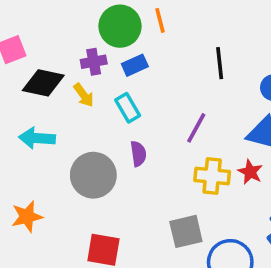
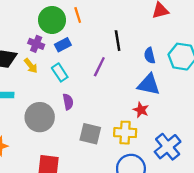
purple cross: (94, 62) -> (36, 44), turned 35
purple line: (196, 128) -> (99, 67), moved
yellow cross: (212, 176) -> (125, 133), moved
gray square: (186, 231) -> (90, 134), moved, turned 30

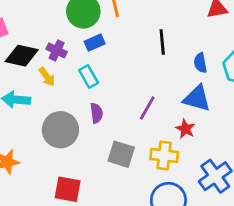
purple cross: (36, 44) -> (57, 50), moved
yellow arrow: (31, 66) -> (47, 77), moved
purple line: (99, 67) -> (147, 108), moved

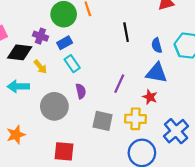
blue rectangle: (95, 43) -> (65, 43), moved
purple cross: (57, 50) -> (40, 36), moved

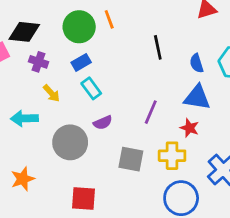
purple cross: (40, 36) -> (38, 62), moved
black diamond: (20, 52) -> (24, 32), moved
purple semicircle: (81, 91) -> (103, 123), turned 80

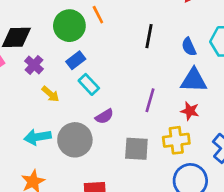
black line: (158, 47) -> (149, 36), turned 30
purple cross: (38, 62) -> (34, 65), turned 30
cyan arrow: (24, 118) -> (38, 137), moved

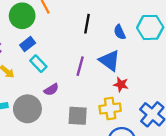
blue triangle: (194, 80) -> (109, 61), moved, turned 35
purple line: (150, 100) -> (80, 66), moved

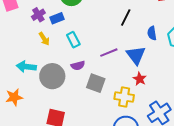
blue rectangle: (28, 44) -> (57, 18), moved
purple line: (80, 66) -> (109, 53), turned 36
gray square: (78, 116) -> (96, 83), moved

